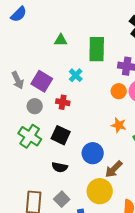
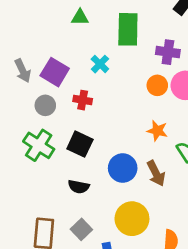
brown arrow: (114, 169) -> (156, 173), moved, turned -72

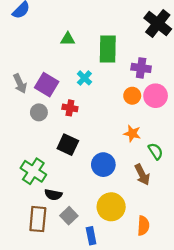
green cross: (39, 145) -> (33, 171), moved
brown arrow: (156, 173) -> (142, 175), moved
black semicircle: (79, 187) -> (53, 195), moved

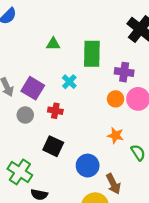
brown arrow: (142, 175) -> (113, 184), moved

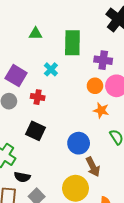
orange star: (116, 135) -> (101, 110), moved
blue circle: (88, 166) -> (79, 143), moved

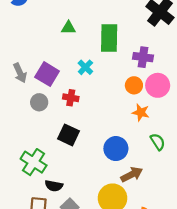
brown arrow: (93, 167) -> (132, 174), turned -90

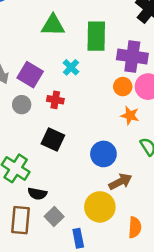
green triangle: (69, 28) -> (53, 25), size x1.5
purple cross: (143, 57) -> (132, 56), size x1.4

